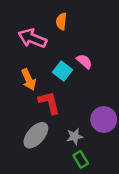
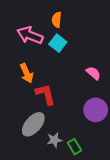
pink semicircle: (84, 61) -> (93, 73), moved
cyan square: (63, 71) -> (58, 43), moved
gray star: (75, 136) -> (54, 140), moved

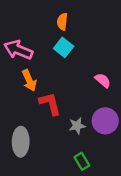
pink arrow: (30, 35) -> (18, 50), moved
gray ellipse: (33, 124) -> (21, 142), moved, turned -40
gray star: (54, 140) -> (77, 126), moved

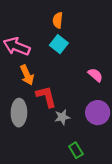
gray star: (77, 126) -> (62, 117), moved
gray ellipse: (21, 142) -> (19, 113), moved

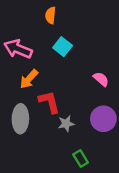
orange semicircle: (58, 20) -> (50, 15), moved
orange arrow: (27, 75) -> (29, 79), turned 66

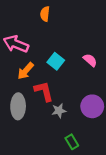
cyan square: (63, 47) -> (56, 61), moved
pink semicircle: (101, 79) -> (90, 60), moved

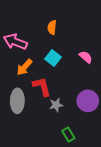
orange semicircle: (45, 14) -> (52, 27), moved

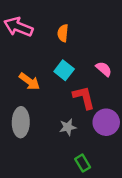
pink arrow: (15, 42) -> (18, 27), moved
orange arrow: (24, 67) -> (29, 81), turned -96
red L-shape: (42, 87) -> (84, 97), moved

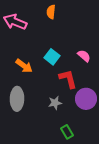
orange semicircle: (63, 33) -> (51, 12), moved

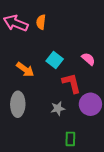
orange semicircle: (51, 12) -> (41, 22), moved
green rectangle: (67, 132) -> (70, 139), turned 32

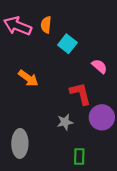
cyan square: (55, 60) -> (67, 44), moved
gray ellipse: (18, 104) -> (20, 143), moved

